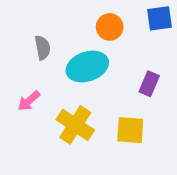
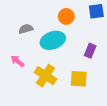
gray semicircle: (43, 48) -> (26, 29), turned -96
pink arrow: (29, 101) -> (17, 61), turned 80

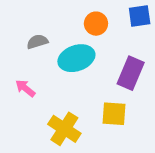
purple rectangle: (90, 51) -> (131, 73), size x1.5
yellow cross: (46, 76) -> (64, 129), moved

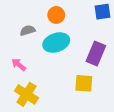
orange circle: (96, 24) -> (56, 15), moved
yellow cross: (64, 129) -> (26, 94), moved

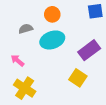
purple rectangle: (96, 54) -> (89, 50), turned 30
yellow square: (84, 83) -> (78, 78), turned 30

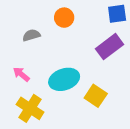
cyan ellipse: (52, 40) -> (64, 79), moved
purple rectangle: (89, 50) -> (110, 47), moved

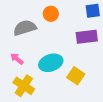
gray semicircle: (31, 35) -> (25, 28), size x1.6
purple rectangle: (110, 47) -> (87, 37), turned 30

